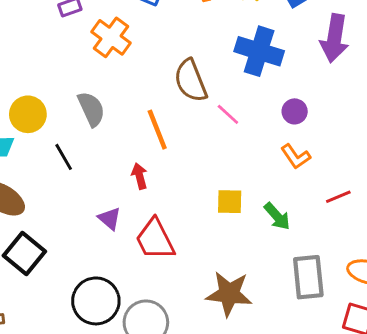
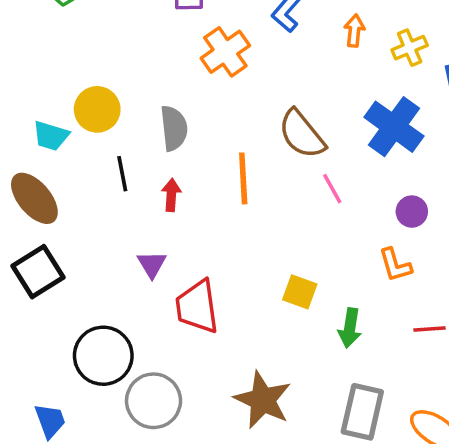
brown semicircle: (191, 81) -> (302, 134), turned -36
red arrow: (140, 176) -> (171, 195), moved
green arrow: (277, 216) -> (350, 328), turned 32

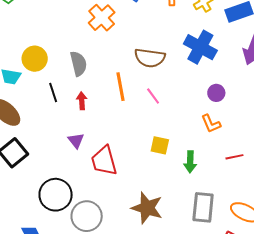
brown semicircle: (302, 134) -> (150, 58), turned -36
pink line: (332, 189) -> (153, 96), moved

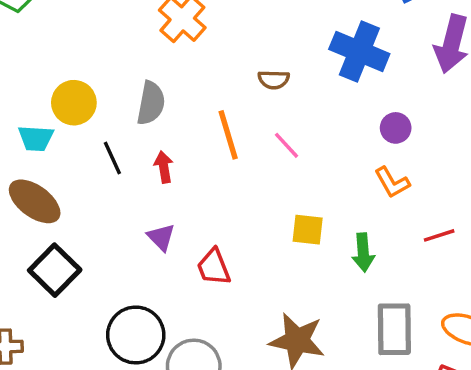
brown semicircle: (150, 58) -> (274, 80), size x0.6
gray semicircle: (78, 64) -> (151, 103), turned 30
red trapezoid: (104, 161) -> (214, 267), size x0.7

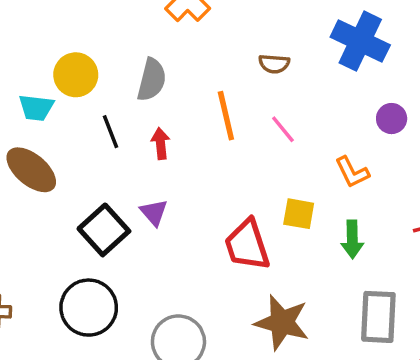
orange L-shape: (392, 182) -> (352, 172), moved
red trapezoid: (214, 267) -> (247, 245), moved, size x1.4
black square: (55, 270) -> (104, 230), moved
black circle: (136, 335) -> (89, 308), moved

